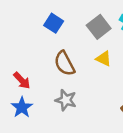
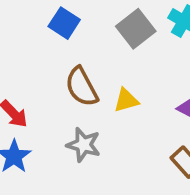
yellow triangle: (104, 59) -> (126, 100), moved, turned -42

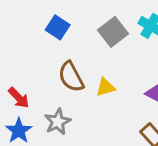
gray star: (84, 145) -> (58, 122), moved, turned 30

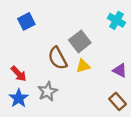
blue square: (58, 27) -> (26, 21), moved, turned 30
gray square: (113, 32) -> (80, 41), moved

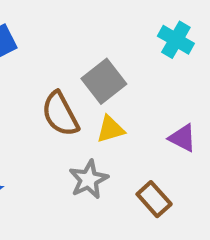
gray star: (48, 91) -> (89, 179), moved
brown rectangle: (118, 101) -> (154, 199), moved

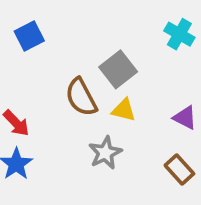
yellow triangle: (110, 129) -> (124, 110), turned 30
brown rectangle: (154, 199) -> (179, 169), moved

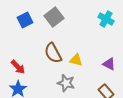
gray square: (118, 69) -> (54, 17), moved
gray star: (105, 153) -> (66, 83), turned -30

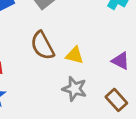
gray star: (66, 83) -> (75, 89), moved

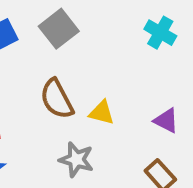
gray star: (75, 89) -> (76, 160), moved

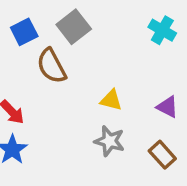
brown semicircle: (57, 99) -> (51, 66), moved
gray star: (76, 160) -> (109, 141), moved

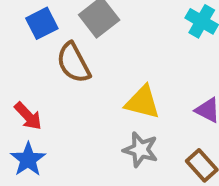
yellow triangle: (111, 100) -> (142, 102), size x1.4

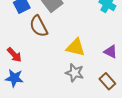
blue star: (28, 159) -> (14, 78), turned -30

